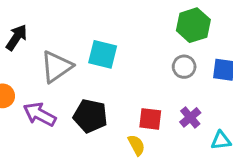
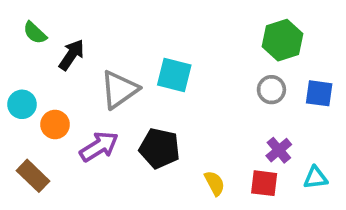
purple arrow: (40, 114) -> (99, 147), turned 120
red square: (150, 119) -> (264, 183), moved

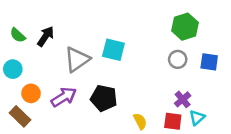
green semicircle: (35, 33) -> (18, 35), moved
orange circle: (55, 124) -> (31, 93), moved
cyan triangle: (315, 178) -> (197, 118), moved, turned -35

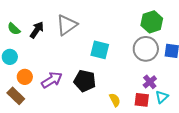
cyan square: (113, 50) -> (100, 50), moved
gray triangle: (77, 59) -> (67, 25), moved
gray circle: (178, 59) -> (146, 49), size x1.6

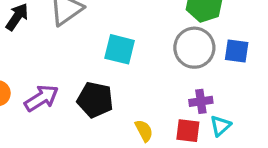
purple cross: (150, 82) -> (201, 101), turned 32

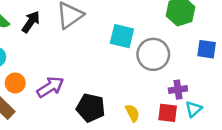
gray circle: (194, 48) -> (153, 54), moved
cyan square: (120, 49) -> (122, 36), moved
black pentagon: (95, 100) -> (91, 108), moved

